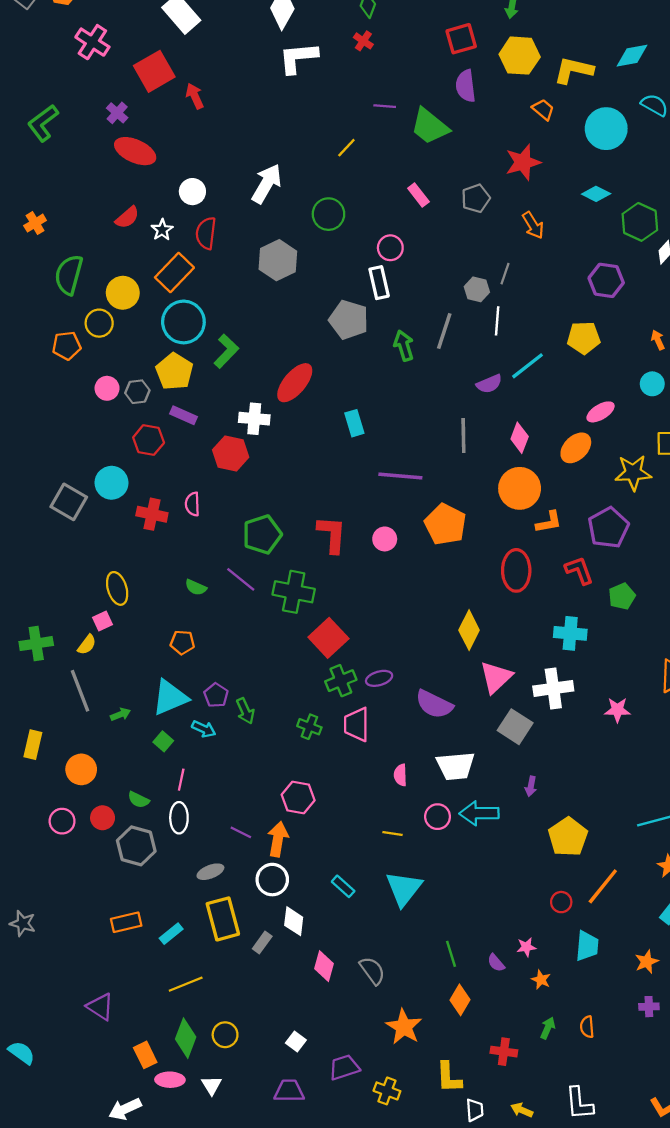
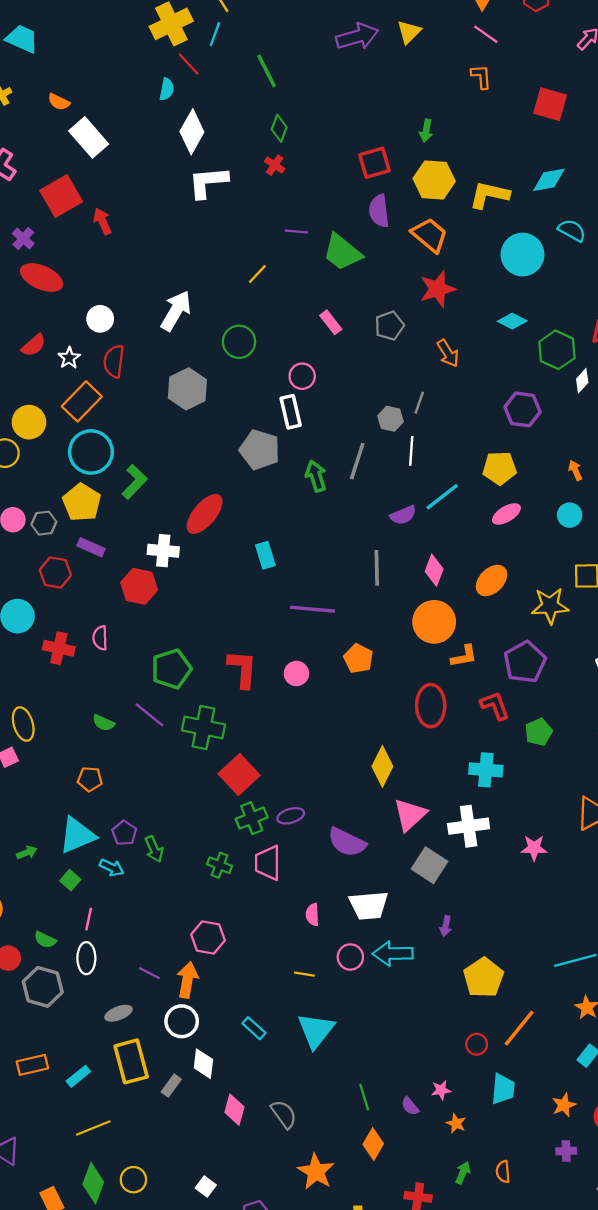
orange trapezoid: (543, 110) -> (430, 235), moved, size x1.6
pink ellipse: (601, 412) -> (506, 514), moved
orange pentagon: (445, 524) -> (358, 659), size x0.7

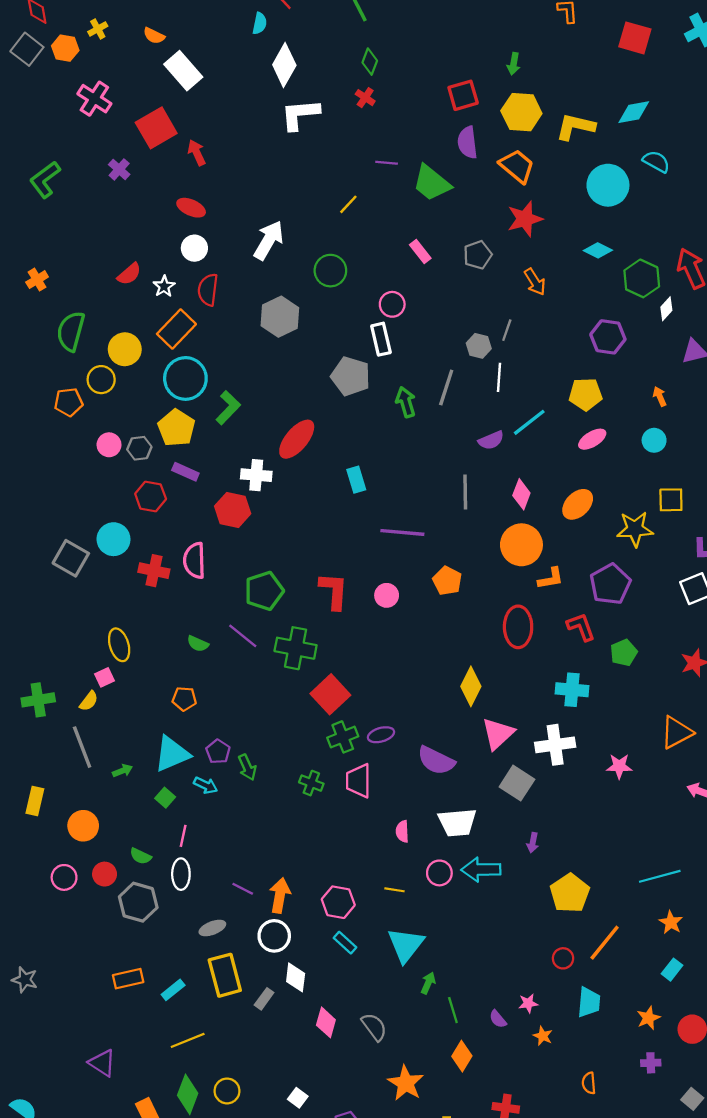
red ellipse: (42, 277) -> (191, 208), moved, size x0.7
pink semicircle: (100, 638) -> (194, 561), size x1.5
pink hexagon: (208, 937) -> (338, 902), moved
green arrow: (463, 1173) -> (428, 983), moved

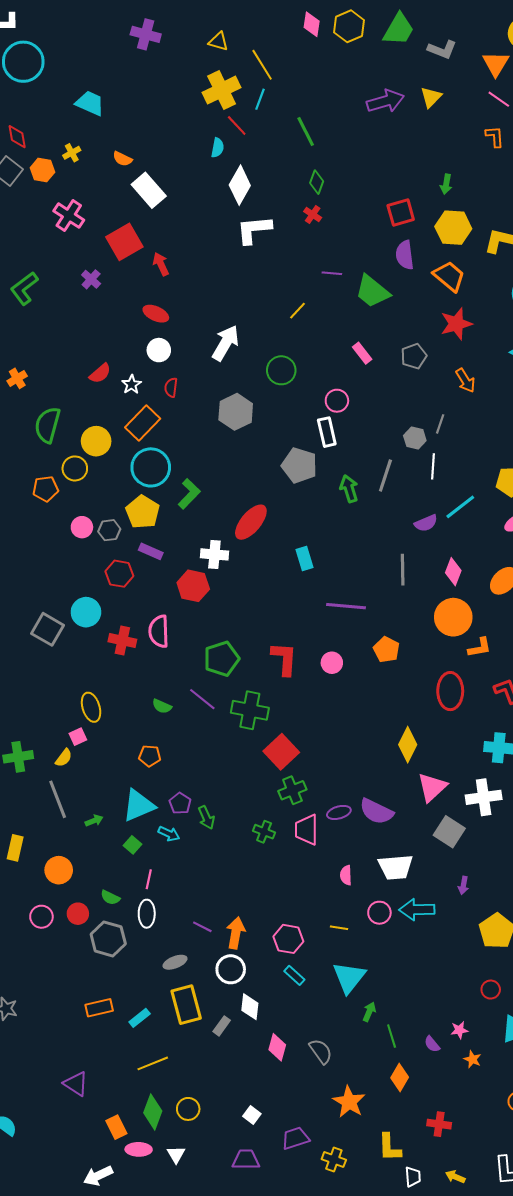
red semicircle: (208, 290) -> (171, 388), size x0.7
purple ellipse: (381, 735) -> (339, 812), moved

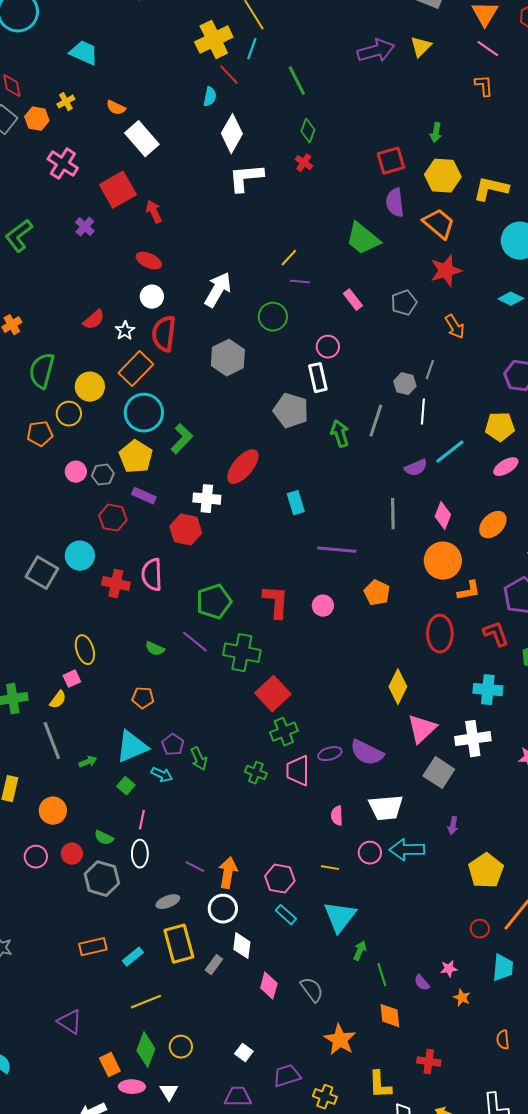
purple line: (332, 273) -> (300, 282), moved
red semicircle: (171, 388) -> (164, 334), size x1.8
orange diamond: (400, 1078) -> (390, 1016), turned -36

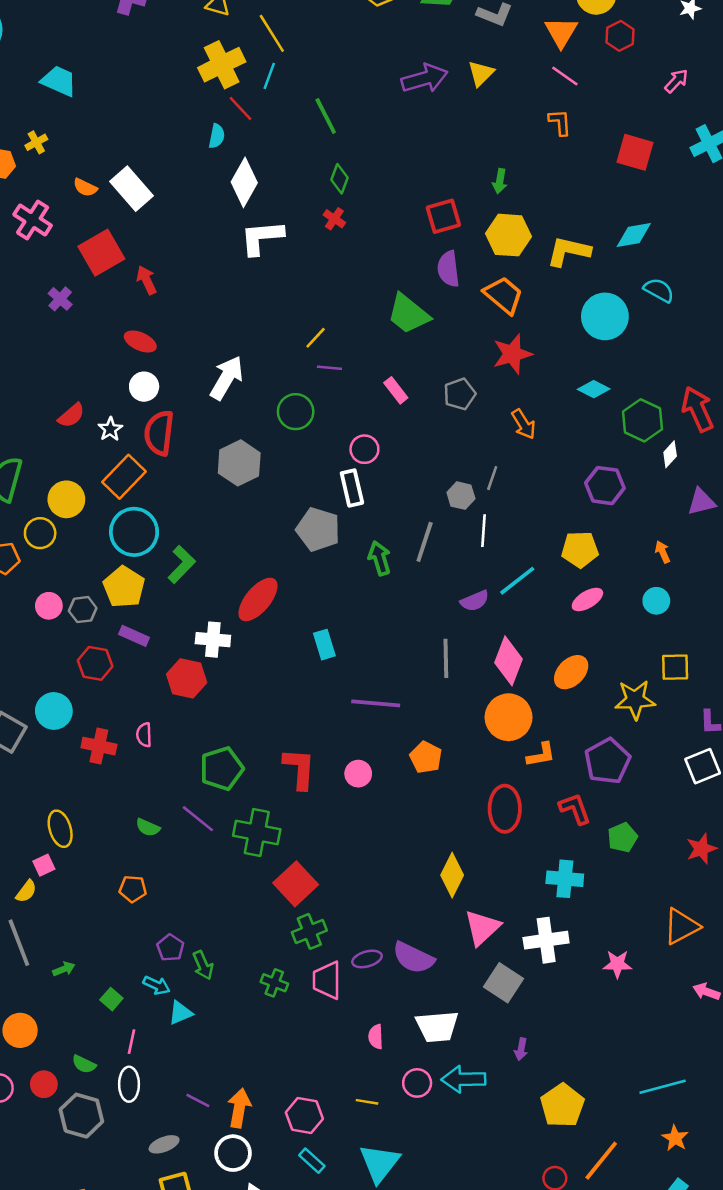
orange semicircle: (116, 108) -> (85, 187), moved
pink diamond: (443, 516) -> (509, 661), size x1.4
pink semicircle: (152, 575) -> (144, 735), size x0.6
cyan triangle: (132, 747) -> (180, 1013), moved, size x0.6

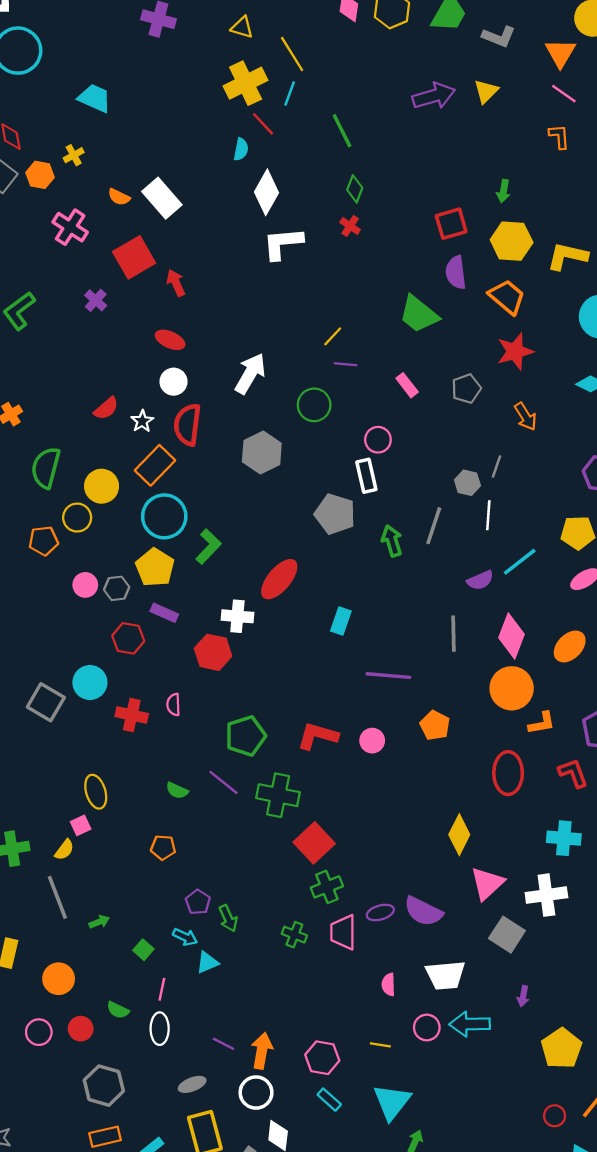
cyan rectangle: (324, 645) -> (341, 621), turned 36
red L-shape: (299, 769) -> (318, 736), turned -78
gray hexagon: (81, 1116) -> (104, 1086), moved

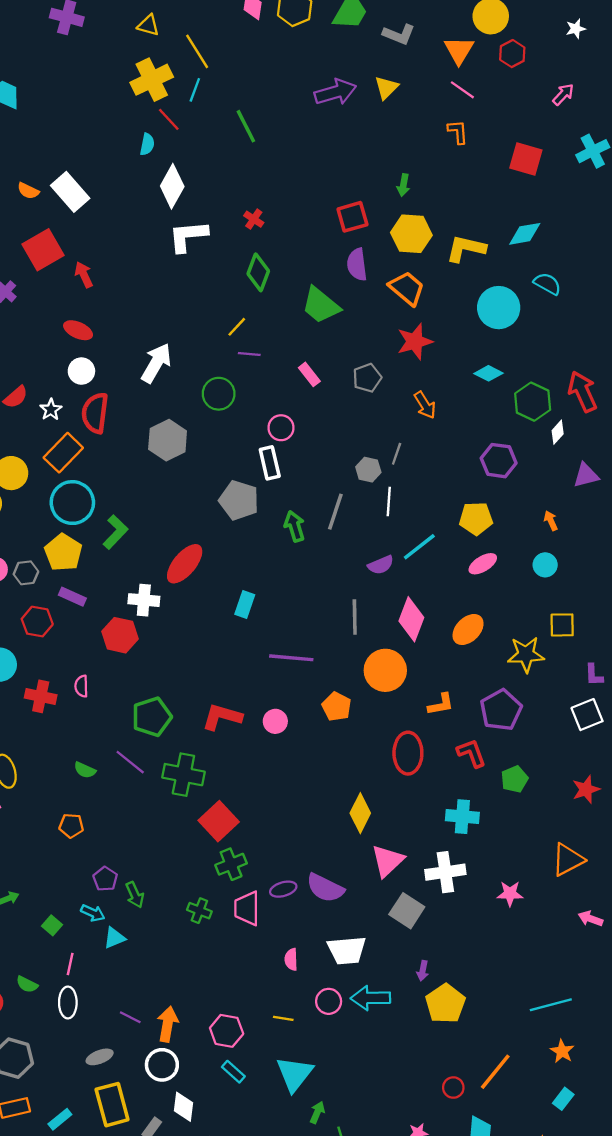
green diamond: (355, 189) -> (258, 272), moved, size x1.4
orange circle: (512, 688) -> (385, 670), moved
yellow pentagon: (562, 1048) -> (445, 1004), moved

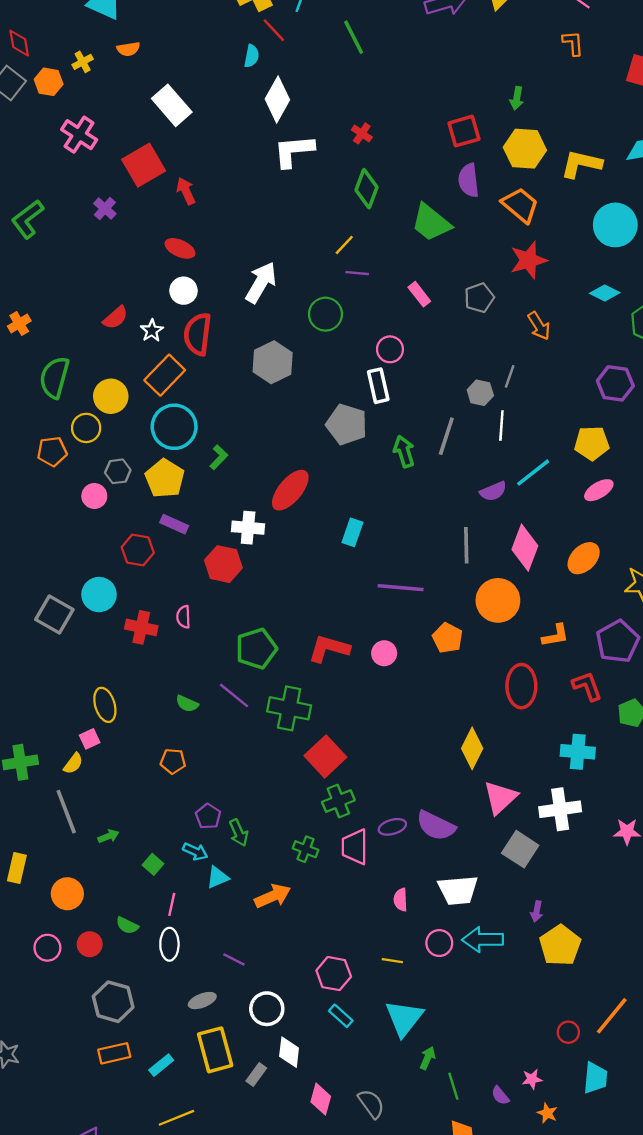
orange semicircle: (28, 191) -> (128, 49), moved, turned -35
green L-shape: (115, 532) -> (219, 457), size x0.7
gray hexagon: (26, 573) -> (118, 471), moved
orange arrow: (168, 1024) -> (273, 896), moved, turned 56

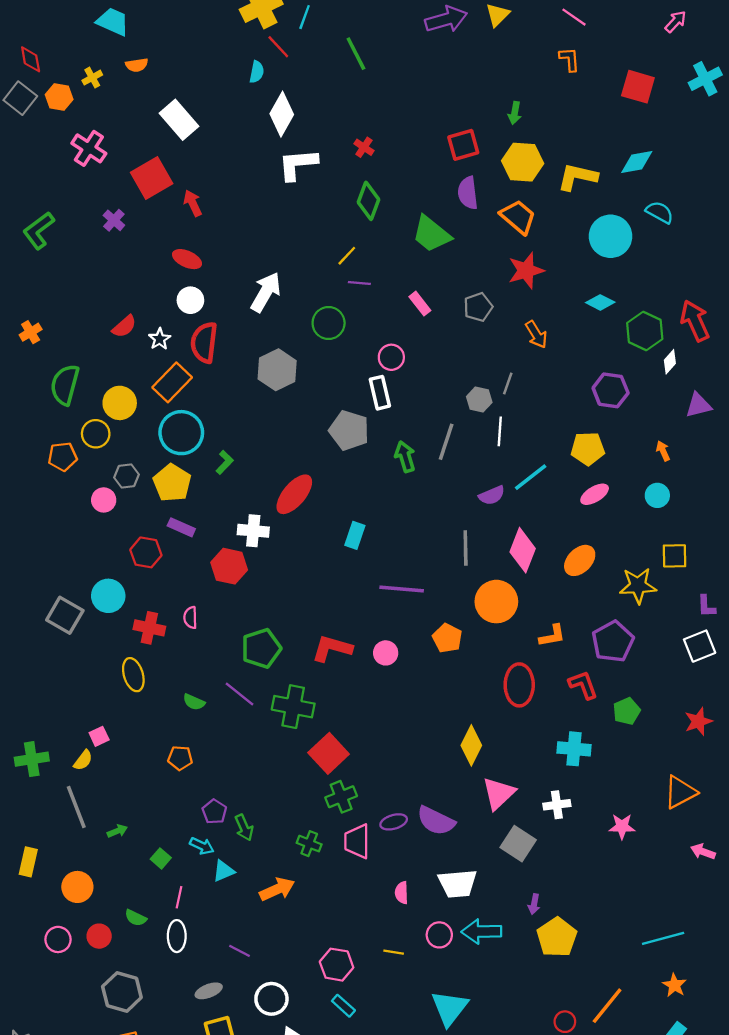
yellow ellipse: (105, 705) -> (133, 675), moved
white cross: (560, 809) -> (557, 805), size x0.7
cyan triangle: (404, 1018) -> (450, 1008), moved

